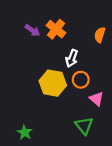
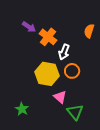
orange cross: (56, 29) -> (48, 37), moved
pink triangle: (96, 99) -> (60, 97), moved
green star: (25, 132) -> (22, 109), moved

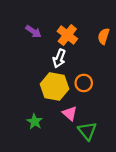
orange cross: (48, 37) -> (67, 35), moved
white arrow: (64, 52) -> (59, 58), moved
green star: (22, 109) -> (35, 122), moved

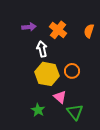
purple arrow: (33, 32) -> (29, 27), turned -40
white arrow: (59, 58) -> (42, 49), moved, turned 147
green star: (35, 122) -> (38, 110), moved

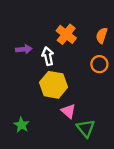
purple arrow: (29, 27) -> (24, 49), moved
orange circle: (72, 71) -> (99, 64), moved
green star: (38, 110) -> (21, 125), moved

